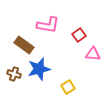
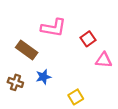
blue star: (39, 69) -> (43, 77), size x0.6

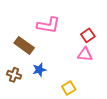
red square: (88, 39) -> (88, 35), moved
pink triangle: (104, 60) -> (85, 55), moved

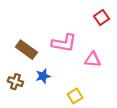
pink L-shape: (48, 25) -> (64, 43), moved
red square: (88, 35) -> (102, 18), moved

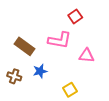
red square: (102, 18) -> (75, 16), moved

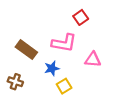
blue star: (40, 71) -> (52, 68), moved
yellow square: (70, 90) -> (64, 86), moved

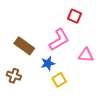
red square: (81, 17) -> (75, 16), turned -32
pink L-shape: (64, 43) -> (59, 40), turned -40

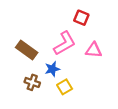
pink triangle: (86, 55) -> (94, 50), moved
brown cross: (14, 76) -> (32, 82), moved

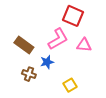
red square: (81, 18) -> (73, 16), size x1.5
yellow square: (65, 87) -> (70, 85), moved

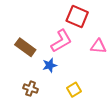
pink triangle: (84, 45) -> (98, 46), moved
brown cross: (29, 74) -> (31, 89), moved

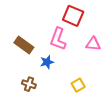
pink L-shape: (61, 41) -> (58, 39), turned 140
yellow square: (74, 90) -> (78, 85), moved

